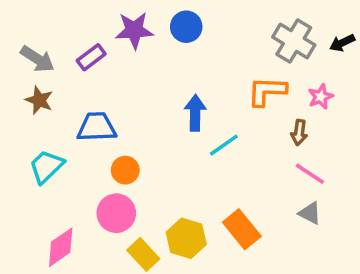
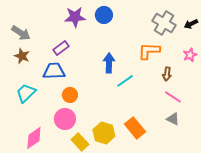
purple rectangle: (91, 57) -> (61, 48), moved
pink star: (321, 97) -> (190, 55), moved

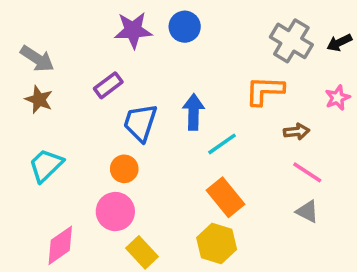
blue trapezoid: (54, 71) -> (140, 123), moved, turned -70
brown arrow: (167, 74) -> (297, 132), turned -104
orange rectangle: (135, 128) -> (226, 197), moved
yellow hexagon: (104, 133) -> (217, 243), moved

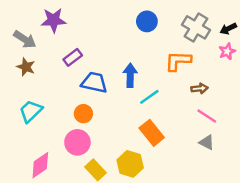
blue circle: (185, 27) -> (147, 21), moved
purple star: (133, 30) -> (53, 20), moved
pink star: (338, 98) -> (227, 51), moved
blue trapezoid: (140, 123) -> (94, 82), turned 84
yellow hexagon: (217, 243) -> (130, 164), moved

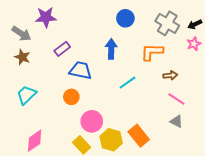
blue arrow: (130, 75) -> (111, 49), moved
orange rectangle: (152, 133) -> (139, 136), moved
pink circle: (77, 142) -> (92, 121), moved

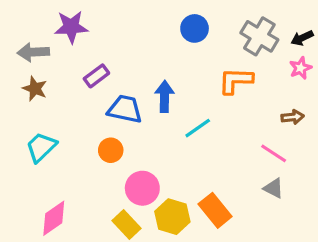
gray arrow: (21, 34) -> (33, 52), turned 144
blue arrow: (111, 49) -> (164, 96), moved
brown arrow: (170, 75) -> (293, 117), moved

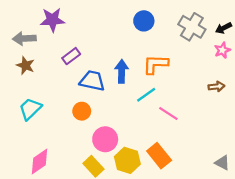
orange L-shape: (236, 81) -> (156, 64), moved
pink line: (274, 153) -> (168, 113), moved
gray triangle: (274, 188) -> (222, 163), moved

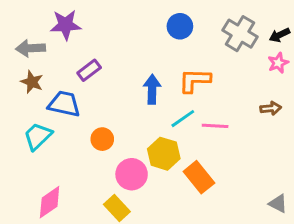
blue trapezoid: (92, 81) -> (64, 104), moved
pink line: (168, 113) -> (215, 126), moved, turned -30
orange rectangle: (159, 156) -> (199, 177), moved
yellow hexagon: (127, 160) -> (164, 154), moved

